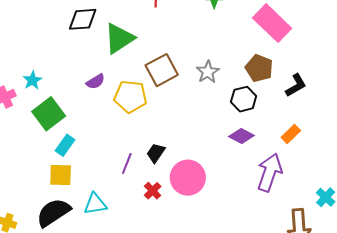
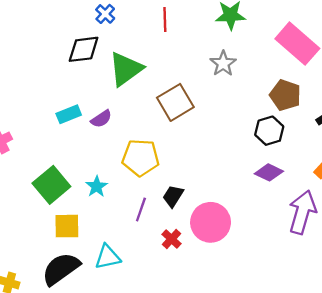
gray star: (208, 72) -> (223, 63), moved
cyan star: (32, 80) -> (97, 187), moved
yellow pentagon: (130, 97) -> (141, 158), moved
green square: (49, 114) -> (51, 185), moved
cyan rectangle: (65, 145) -> (69, 114), moved, turned 35

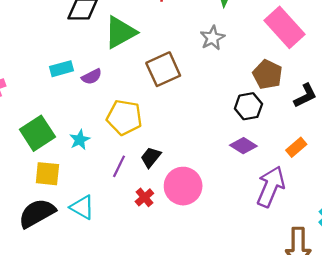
cyan triangle: (108, 257) -> (82, 207), turned 35

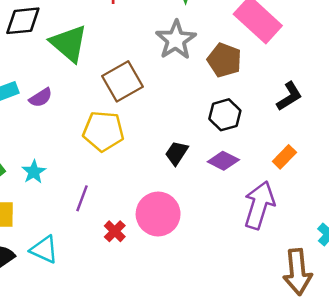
green triangle: (120, 32) -> (69, 43), turned -45
gray star: (212, 38) -> (176, 40), size x1.4
brown pentagon: (267, 75) -> (224, 60), moved
yellow pentagon: (124, 117) -> (103, 131), moved
black trapezoid: (151, 157) -> (177, 153), moved

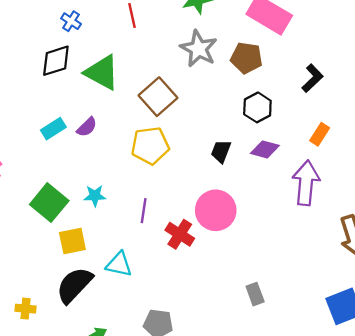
cyan star: (34, 172) -> (95, 196), turned -30
red cross: (115, 231) -> (180, 234), size x1.4

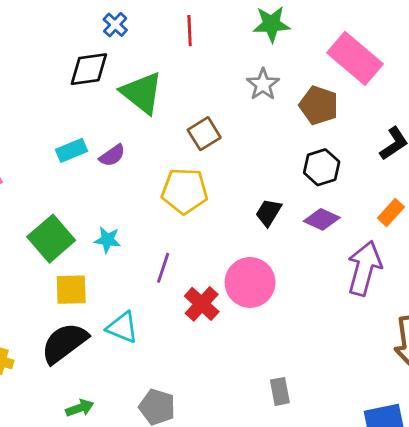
gray star: (199, 49) -> (263, 84), size x0.7
brown square: (158, 97) -> (204, 134), size x0.7

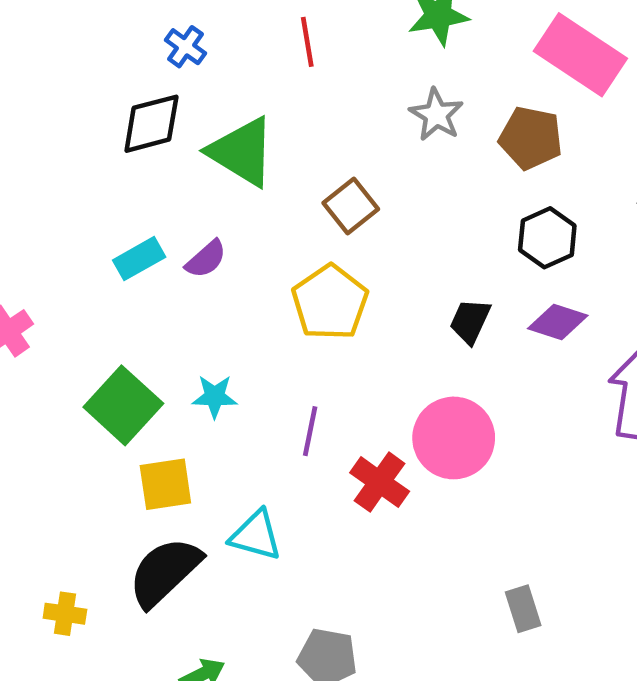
yellow pentagon: (185, 191) -> (330, 302), turned -30

